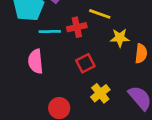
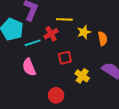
red square: (85, 63) -> (65, 58), turned 32

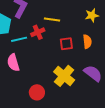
yellow star: (84, 32) -> (92, 15), moved
red square: (65, 58) -> (66, 44), moved
yellow cross: (82, 76) -> (64, 76), size x1.5

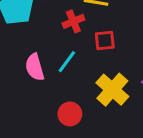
cyan line: (19, 39) -> (67, 62), moved, turned -42
red square: (66, 44) -> (105, 41), moved

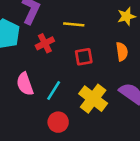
red cross: (73, 21) -> (45, 43), moved
cyan line: (67, 62) -> (54, 90), moved

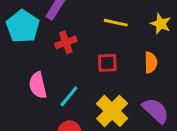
yellow star: (126, 16) -> (161, 24), turned 30
yellow line: (74, 24) -> (116, 23), moved

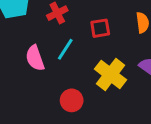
cyan line: (69, 96) -> (65, 49), moved

